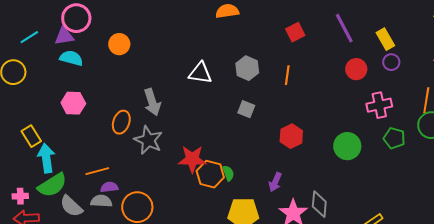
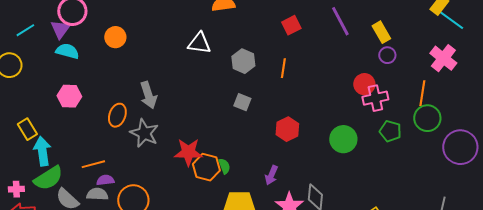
purple triangle: (64, 36) -> (60, 29), turned -45
red circle: (356, 69) -> (364, 84), moved
white triangle: (200, 73) -> (199, 43), moved

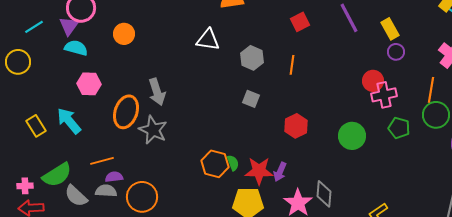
pink hexagon: (69, 96) -> (89, 84), moved
orange ellipse: (117, 115) -> (126, 112), size x1.4
cyan arrow: (42, 151) -> (69, 121), moved, turned -32
red star: (188, 152) -> (259, 171), moved

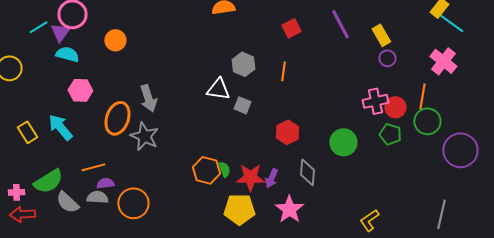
cyan line: (34, 27) -> (38, 27), moved
white triangle: (208, 40) -> (218, 89), moved
red circle: (373, 81) -> (395, 107), moved
gray diamond: (324, 194) -> (307, 172), moved

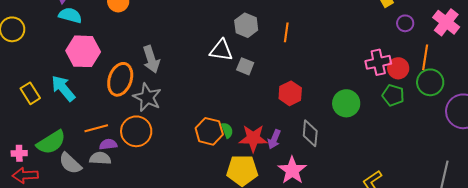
purple circle: (387, 58) -> (405, 23), moved
pink hexagon: (80, 90) -> (83, 51), size x1.4
orange circle: (133, 203) -> (136, 131), moved

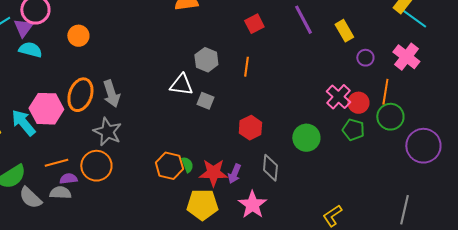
pink hexagon: (83, 51) -> (46, 109), moved
pink cross: (378, 62) -> (338, 97), turned -35
orange ellipse: (120, 79) -> (80, 95), moved

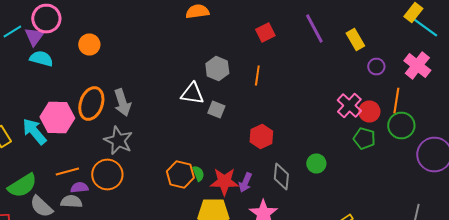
green circle: (306, 138) -> (316, 164), moved, size x0.7

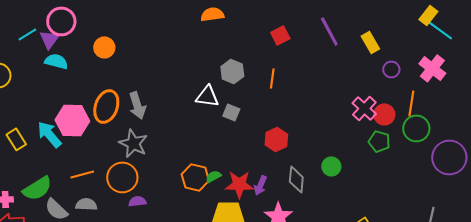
green semicircle: (198, 174) -> (213, 176), turned -98
purple semicircle: (79, 188) -> (137, 201), moved

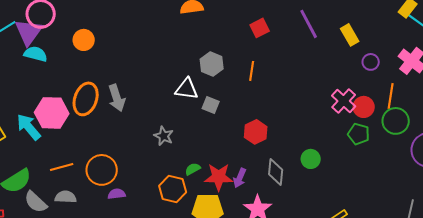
purple triangle: (49, 39) -> (29, 32), size x1.4
gray star: (133, 143) -> (164, 136), moved, size x0.7
orange hexagon: (195, 177) -> (173, 189), moved

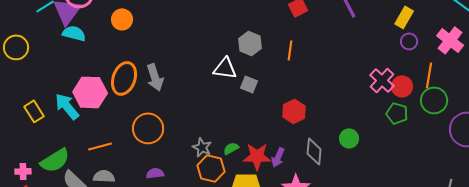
yellow rectangle: (350, 35) -> (404, 17), moved, turned 60
gray star: (164, 136) -> (202, 147), moved
orange circle: (102, 170) -> (148, 128), moved

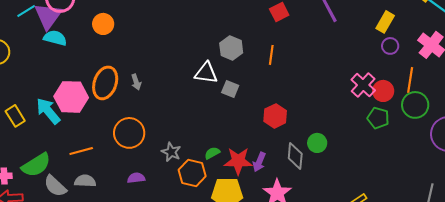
gray arrow: (155, 77) -> (136, 82), size x0.6
green circle: (349, 138) -> (317, 143), moved
gray star: (202, 147) -> (171, 152), moved

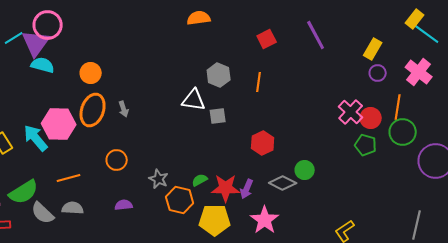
orange circle: (103, 24) -> (91, 73), moved
gray square: (230, 89) -> (218, 116), turned -30
orange circle: (129, 133) -> (117, 160), size x0.7
gray diamond: (295, 156) -> (283, 183), turned -68

